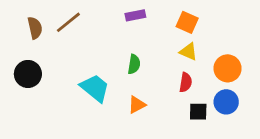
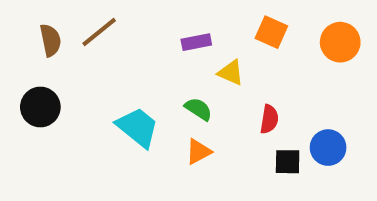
purple rectangle: (135, 15) -> (196, 42), moved
yellow triangle: (188, 52) -> (231, 73), moved
green semicircle: (134, 64) -> (198, 109), moved, turned -66
orange circle: (228, 68) -> (340, 42), moved

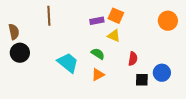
brown line: (99, 32) -> (49, 16), turned -54
orange square: (271, 32) -> (116, 16), moved
brown semicircle: (50, 40) -> (14, 32), moved

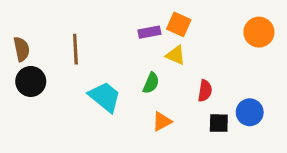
brown line: (49, 16) -> (75, 49), moved
green semicircle: (98, 54) -> (151, 83), turned 80
orange triangle: (98, 75) -> (162, 122), moved

